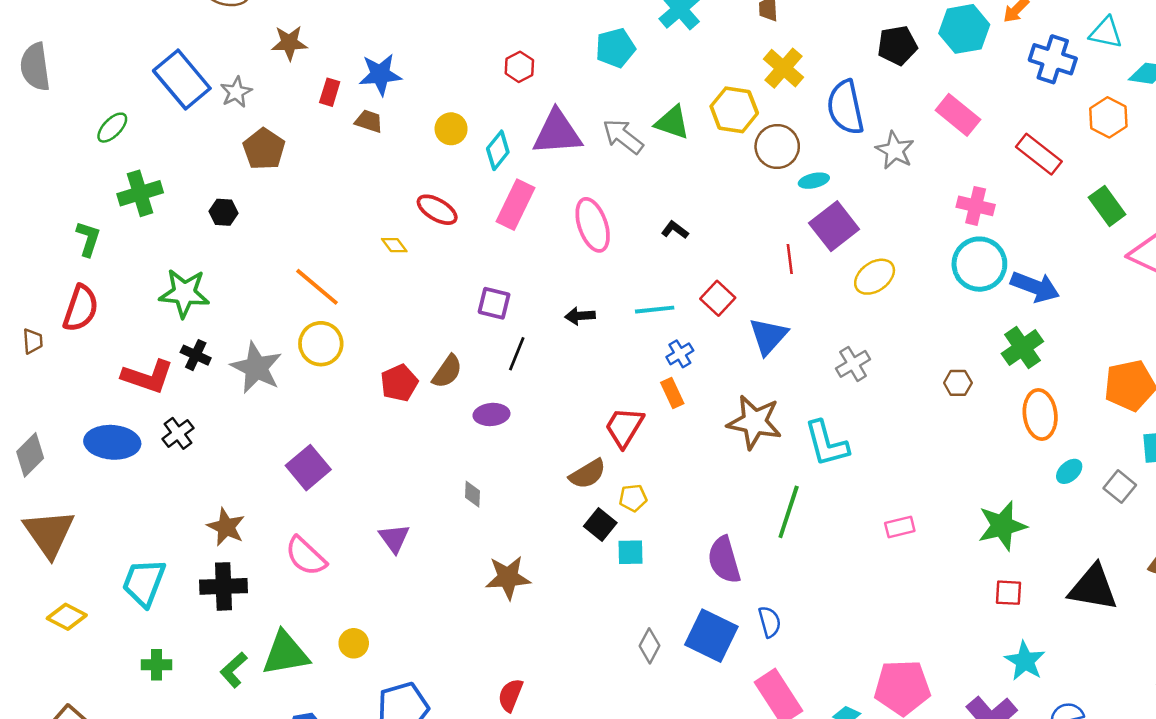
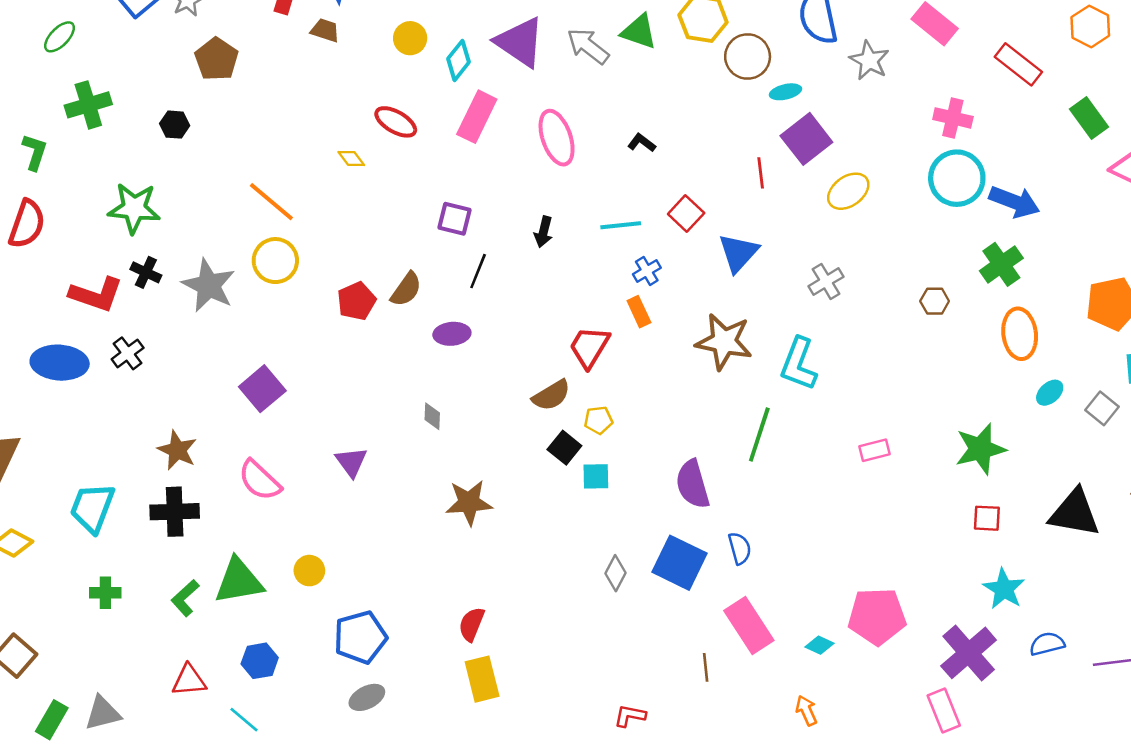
purple triangle: (557, 133) -> (520, 42), turned 38
black arrow: (580, 316) -> (543, 232), turned -72
cyan L-shape: (826, 444) -> (799, 364), turned 36

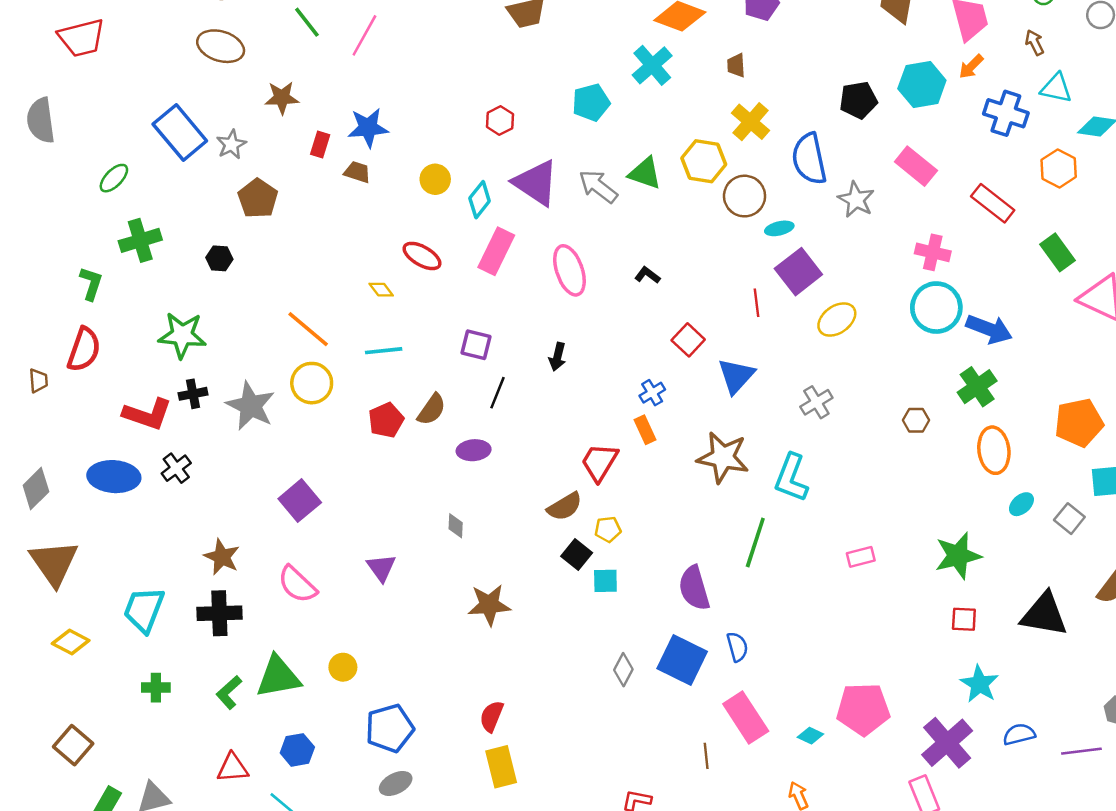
cyan line: (621, 225) -> (384, 351), moved
black cross: (146, 272) -> (193, 394), turned -36

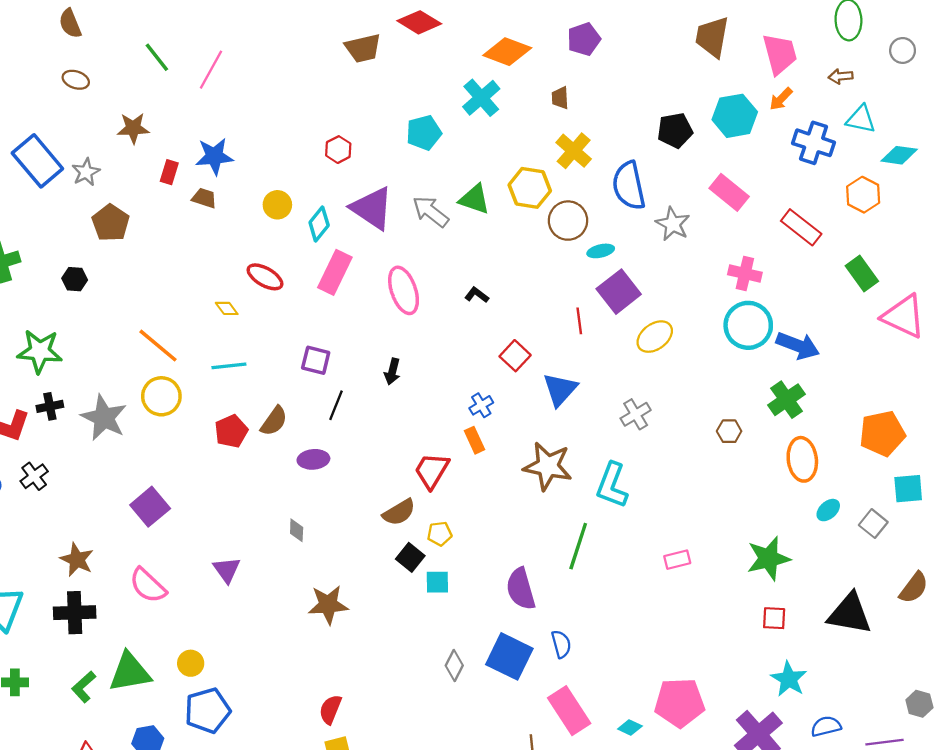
brown arrow: (1035, 43) -> (841, 76), turned -70
brown ellipse: (221, 46) -> (76, 80), size x0.6
blue pentagon: (390, 728) -> (208, 711), moved

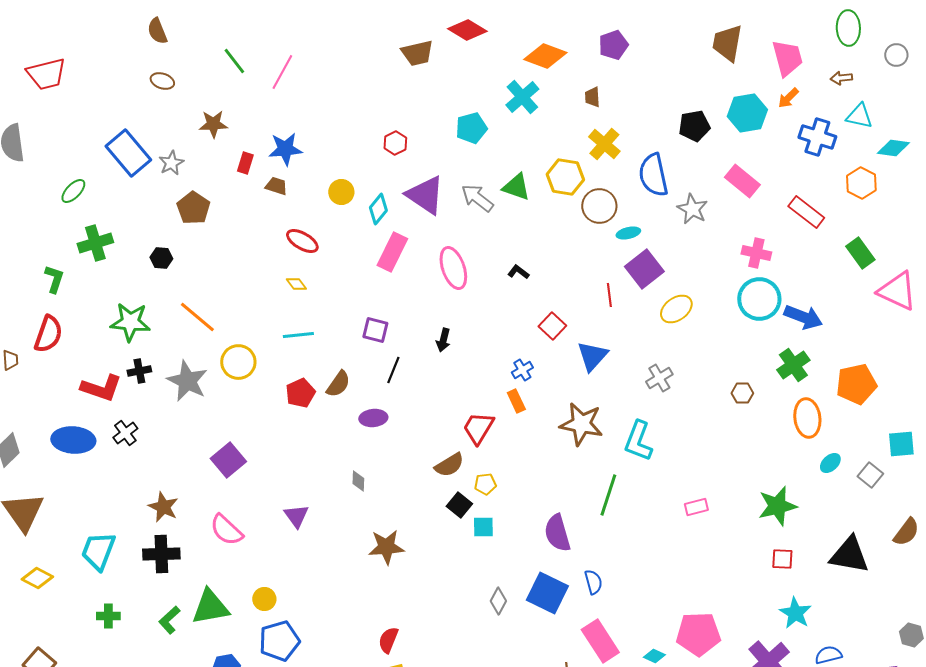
red ellipse: (265, 277) -> (302, 241), moved
orange line: (158, 346) -> (197, 317), moved
orange pentagon: (882, 433) -> (856, 384), moved

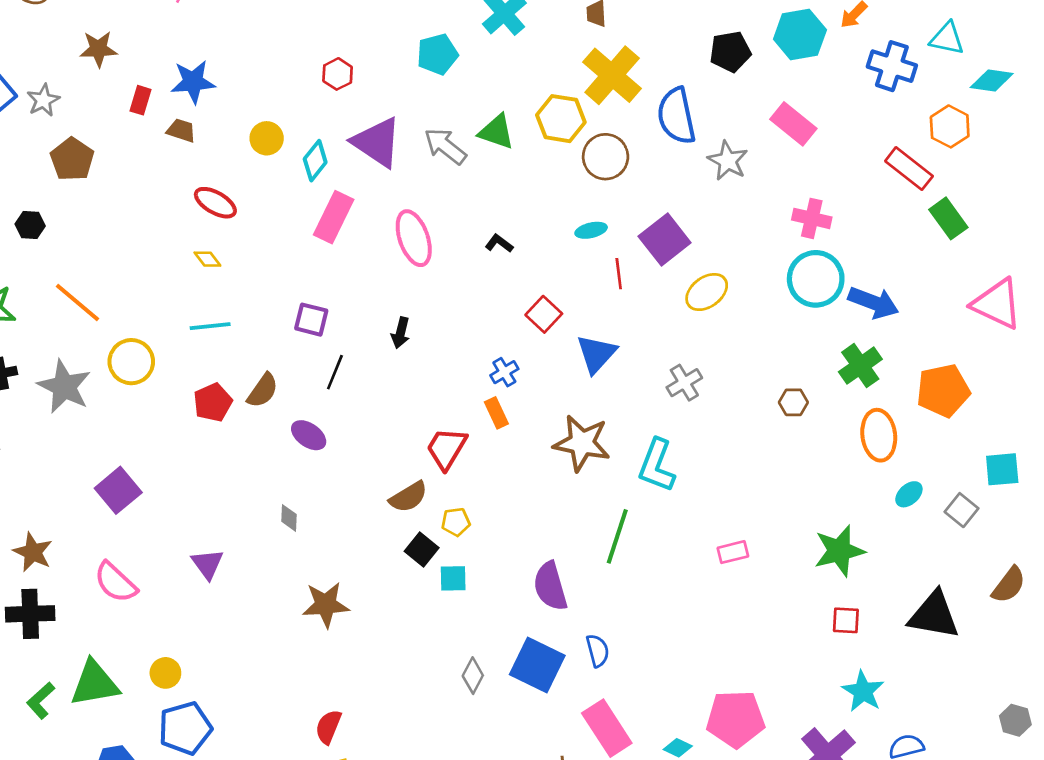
yellow cross: (604, 144) -> (612, 75), size x1.4
red rectangle: (806, 212) -> (909, 169), moved
cyan ellipse: (628, 233) -> (591, 230), moved
pink triangle: (897, 291) -> (997, 304), moved
purple ellipse: (373, 418) -> (309, 435), turned 40

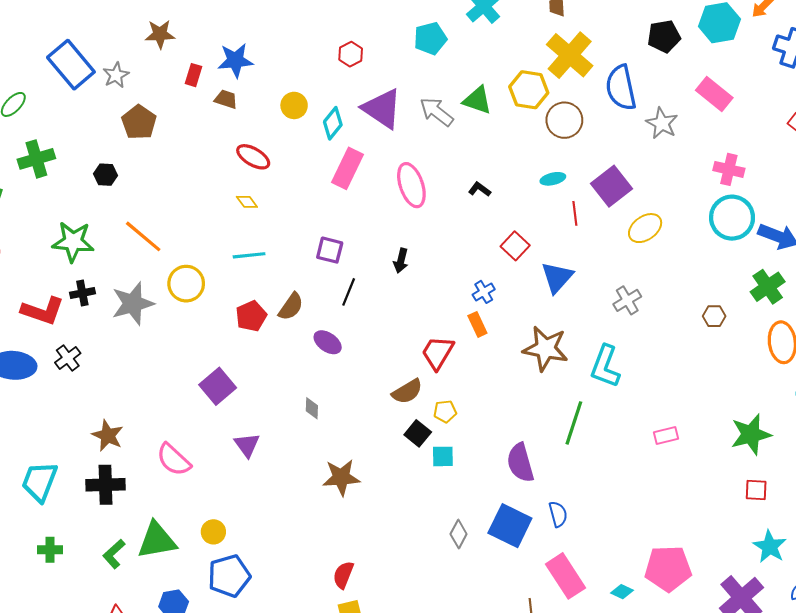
gray star: (64, 387) -> (133, 303), turned 30
purple square: (118, 490) -> (218, 386), moved

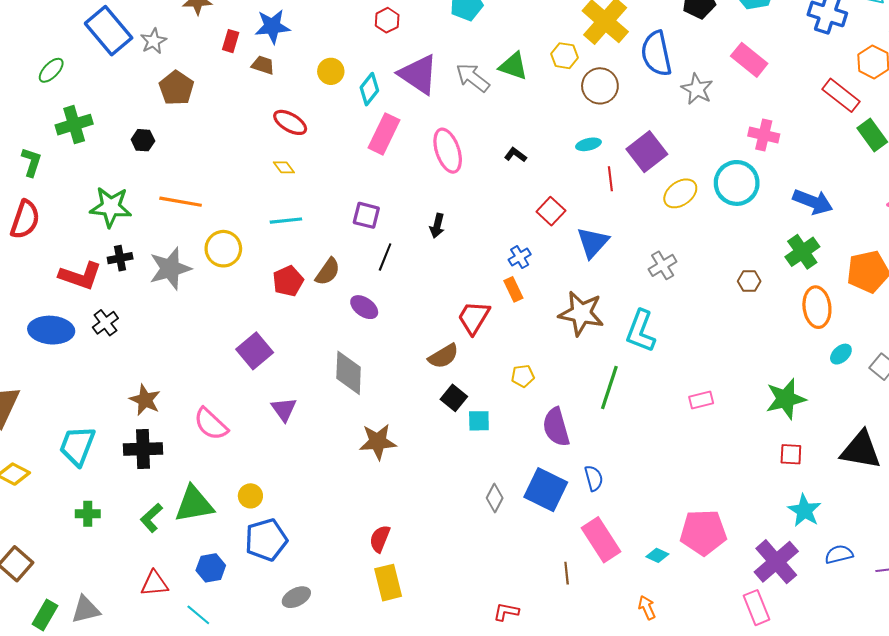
yellow hexagon: (529, 90) -> (564, 56), size x0.7
cyan circle: (732, 218) -> (737, 183), moved
orange line: (143, 236) -> (181, 202), turned -30
gray diamond: (312, 408) -> (349, 373), size x2.0
yellow pentagon: (445, 411) -> (523, 376), moved

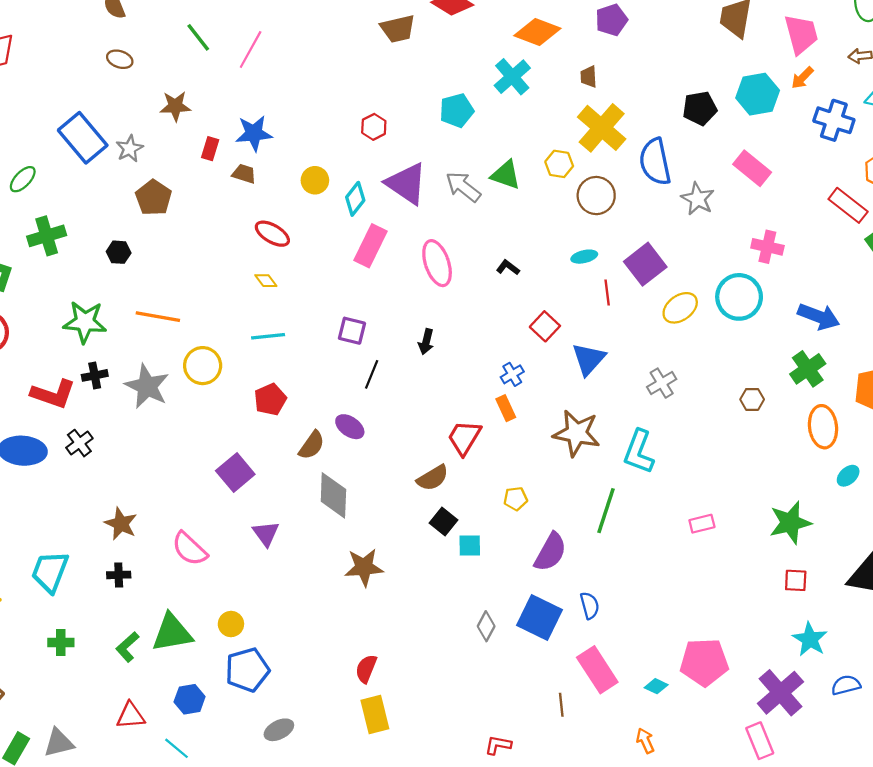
gray star: (170, 269) -> (147, 386), turned -30
brown semicircle: (328, 272) -> (312, 445), moved
purple semicircle: (556, 427) -> (550, 552), turned -135
black cross: (143, 449) -> (119, 575), size x0.6

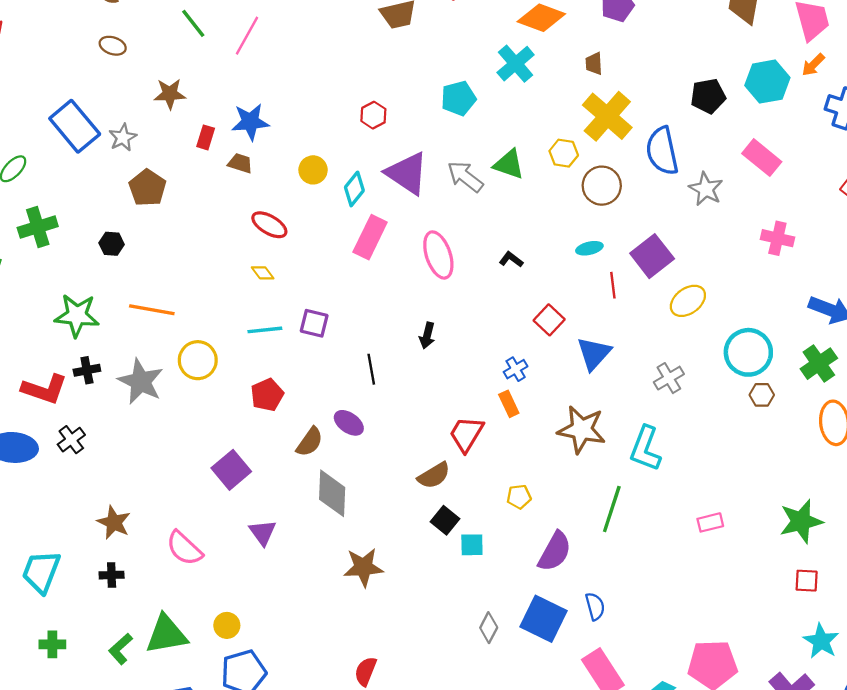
cyan circle: (739, 297) -> (748, 352), moved
purple square: (352, 331) -> (314, 323), moved
black line: (372, 374) -> (371, 369), turned -32

